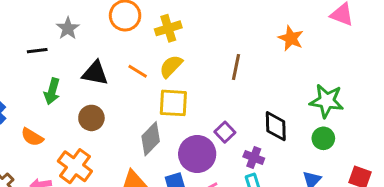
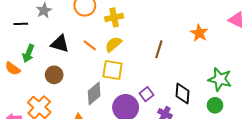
orange semicircle: (32, 137) -> (13, 69), moved

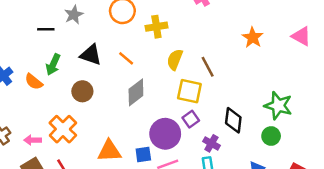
orange star: (199, 33) -> (253, 37), moved
yellow semicircle: (113, 44) -> (175, 60), moved, turned -30
brown line: (159, 49) -> (208, 67), turned -48
yellow square: (113, 70) -> (189, 91), moved
gray diamond: (94, 94) -> (136, 92), moved

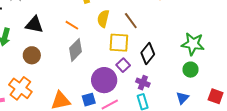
orange line: (126, 58) -> (72, 25), moved
black diamond: (233, 120) -> (148, 54), moved, turned 40

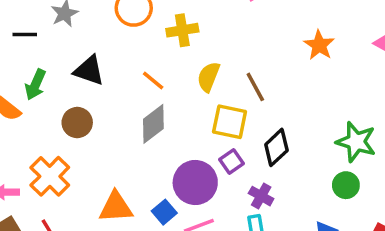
blue square: (89, 100) -> (164, 212), turned -32

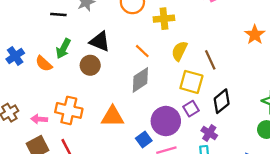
brown circle: (77, 123) -> (90, 65), moved
orange cross: (50, 176) -> (69, 110), turned -36
orange triangle: (116, 207) -> (113, 117), moved

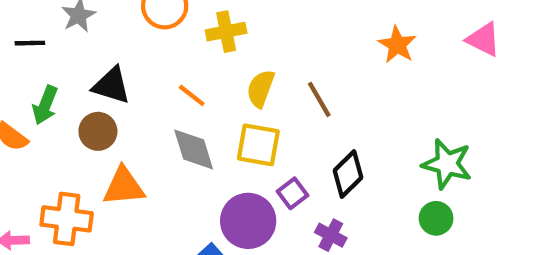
gray diamond: (140, 80) -> (194, 149), turned -68
yellow square: (191, 82) -> (258, 145), moved
orange triangle: (113, 117) -> (124, 187), moved

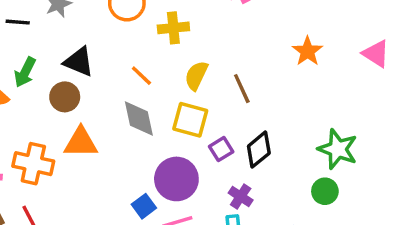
purple square: (293, 193) -> (221, 149), moved

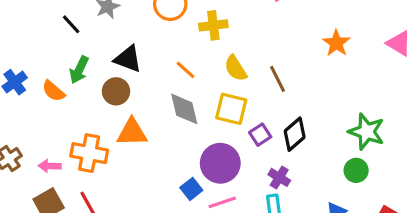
black line: (18, 22) -> (71, 24), turned 45
yellow semicircle: (196, 76) -> (236, 68), turned -56

